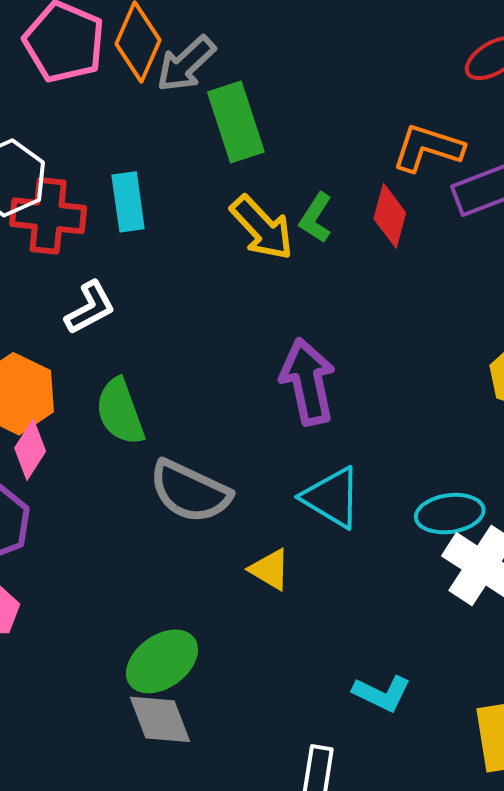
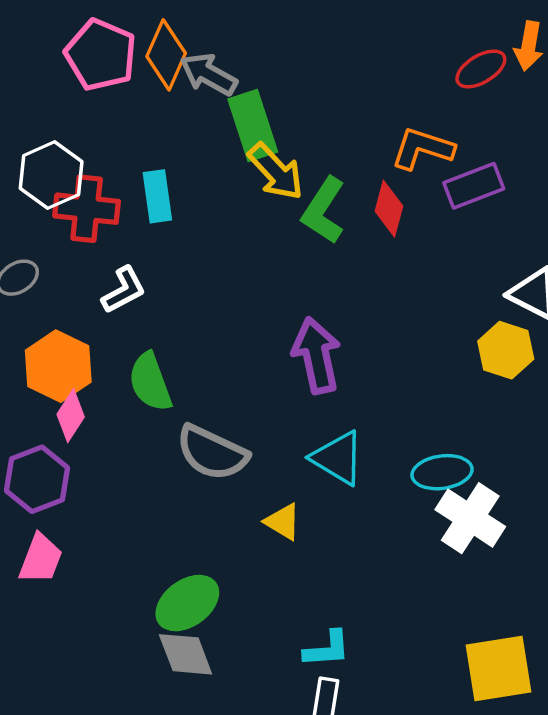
gray arrow: (186, 64) -> (209, 74), turned 72
green L-shape: (316, 218) -> (324, 210), size x1.5
yellow arrow: (262, 228) -> (276, 172), moved
cyan L-shape: (382, 693) -> (327, 649), moved, turned -30

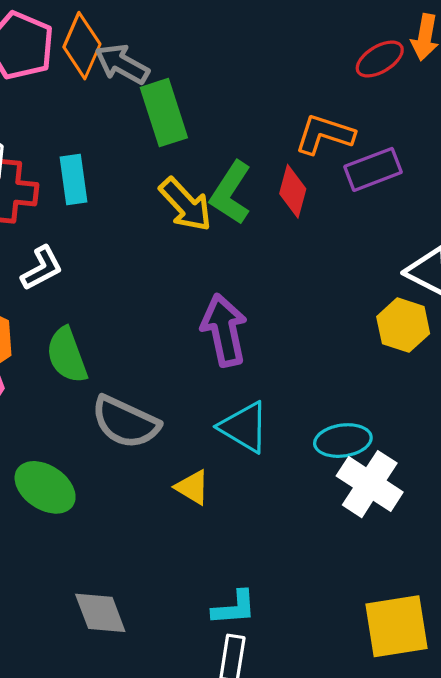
yellow arrow: (276, 172) -> (186, 205), moved
green ellipse: (187, 603) -> (45, 487), moved, turned 70

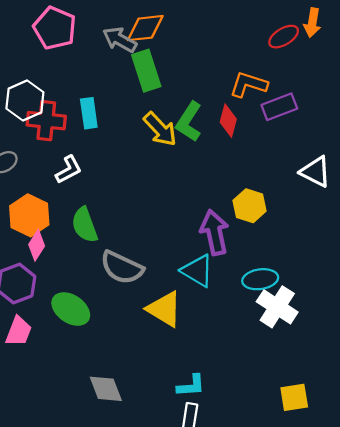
orange diamond: (82, 46) -> (145, 28), moved, turned 60
yellow hexagon: (403, 325) -> (250, 206), moved
purple arrow: (224, 330) -> (214, 232), moved
yellow triangle: (192, 487) -> (164, 309), size x1.6
yellow square: (396, 626) -> (294, 397), size x0.7

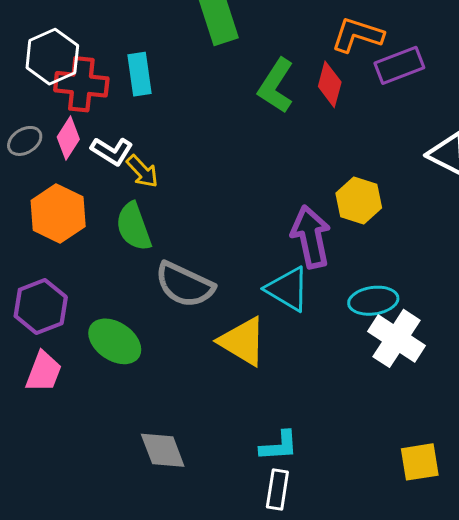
yellow arrow: (160, 129) -> (142, 171), moved, size x0.7
white L-shape: (69, 170) -> (112, 151), turned 60
pink diamond: (37, 245) -> (68, 138), moved

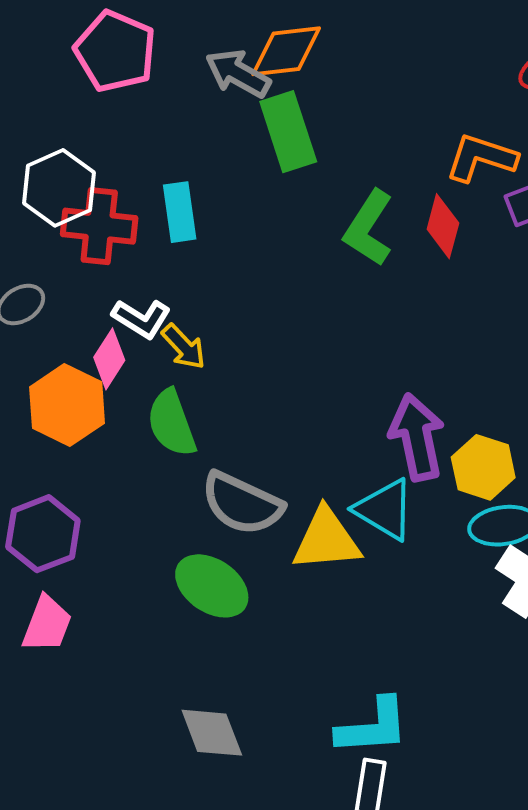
pink diamond: (68, 138) -> (109, 359), moved
yellow hexagon: (359, 200) -> (483, 467), moved
green ellipse: (115, 341) -> (212, 586), moved
yellow triangle: (243, 341) -> (326, 540), moved, turned -36
cyan L-shape: (279, 446) -> (373, 727), size x1.4

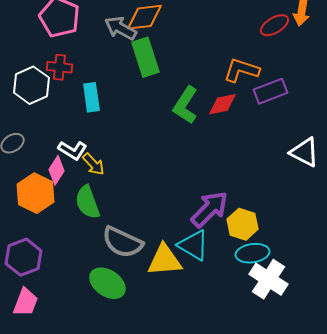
red cross: (99, 226) -> (59, 67), moved, size x0.7
red diamond: (443, 226) -> (222, 104), turned 64
purple arrow: (417, 437) -> (209, 209), turned 57

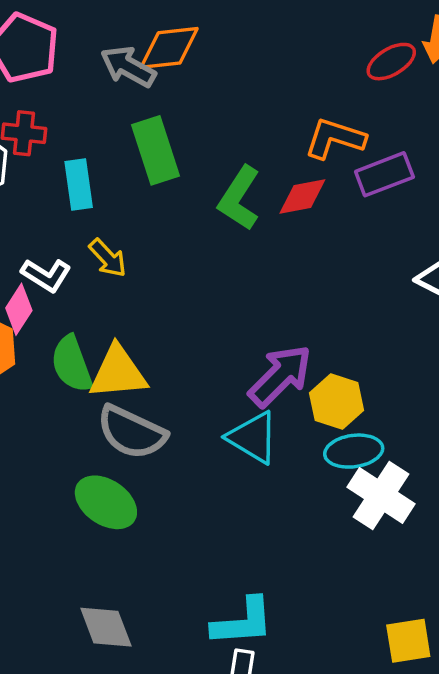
green rectangle: (145, 57) -> (155, 150), moved
yellow arrow: (93, 164) -> (108, 258), moved
yellow triangle: (164, 260) -> (118, 372), moved

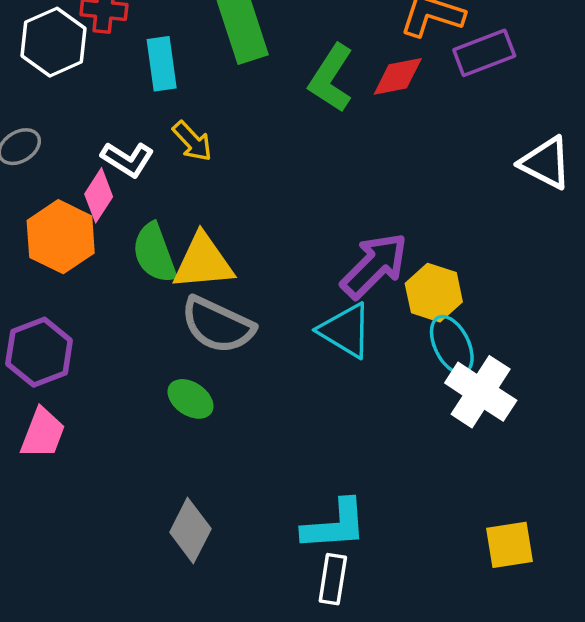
cyan ellipse: (354, 451) -> (452, 345), turned 72
green ellipse: (106, 502) -> (190, 399), size x0.7
gray diamond: (106, 627) -> (190, 530), turned 48

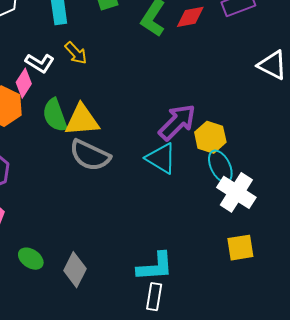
green ellipse: (190, 399) -> (31, 259), moved
yellow square: (509, 545) -> (240, 248), moved

